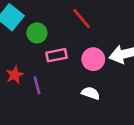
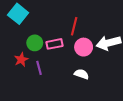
red line: (81, 19) -> (74, 26), moved, turned 54
green circle: (37, 33) -> (35, 43), moved

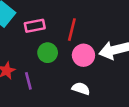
green circle: (35, 43) -> (48, 53), moved
pink rectangle: (54, 44) -> (35, 26), moved

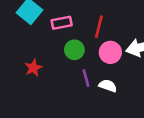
purple line: (28, 81) -> (86, 78), moved

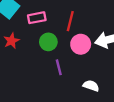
red star: (33, 68) -> (11, 41), moved
white semicircle: (108, 86) -> (91, 86), moved

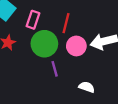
pink rectangle: (37, 18) -> (33, 20), turned -60
green circle: (48, 42) -> (44, 44), size x1.5

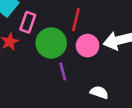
pink rectangle: (33, 20) -> (28, 22), moved

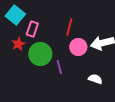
green circle: (51, 43) -> (40, 54), moved
white semicircle: (99, 92) -> (95, 79), moved

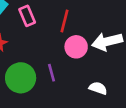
pink rectangle: (32, 29) -> (27, 16), moved, turned -42
green circle: (40, 54) -> (21, 78), moved

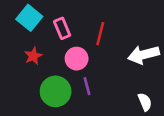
pink circle: (76, 47) -> (77, 59), moved
white semicircle: (98, 88) -> (145, 102), moved, turned 48

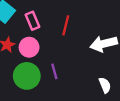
pink circle: (77, 59) -> (29, 47), moved

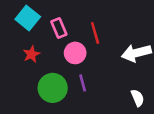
red line: (66, 25) -> (95, 33), turned -30
pink circle: (29, 47) -> (75, 53), moved

